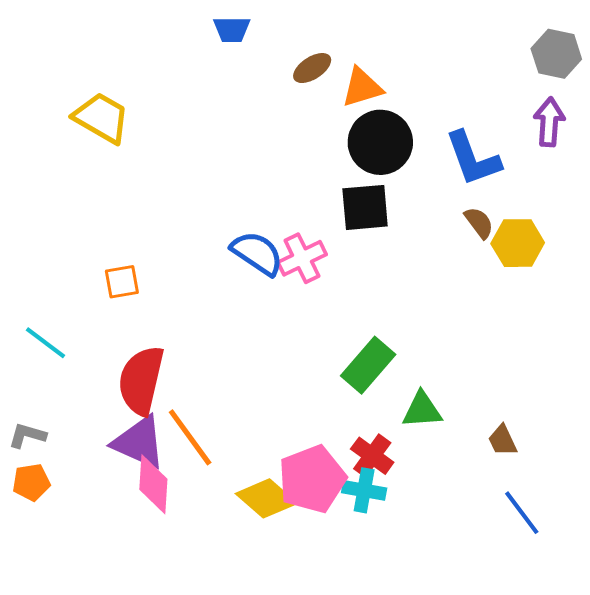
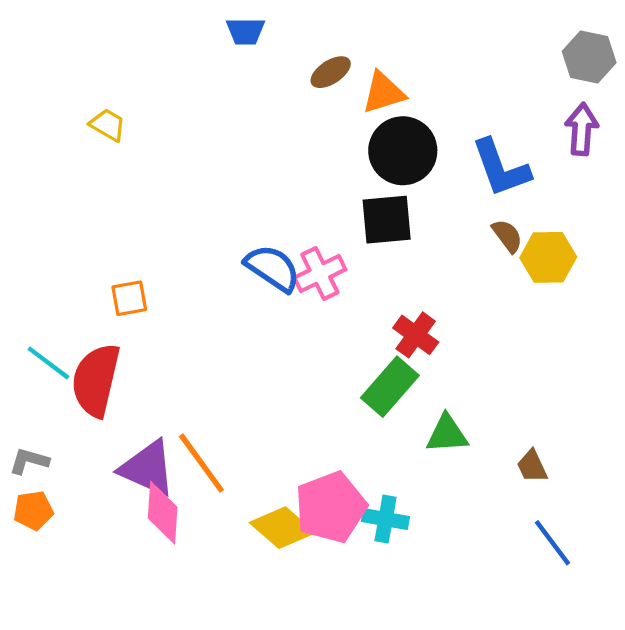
yellow trapezoid: (101, 118) -> (108, 125), size x0.6
red semicircle: (141, 380) -> (96, 380), moved
red cross: (372, 456) -> (416, 335), moved

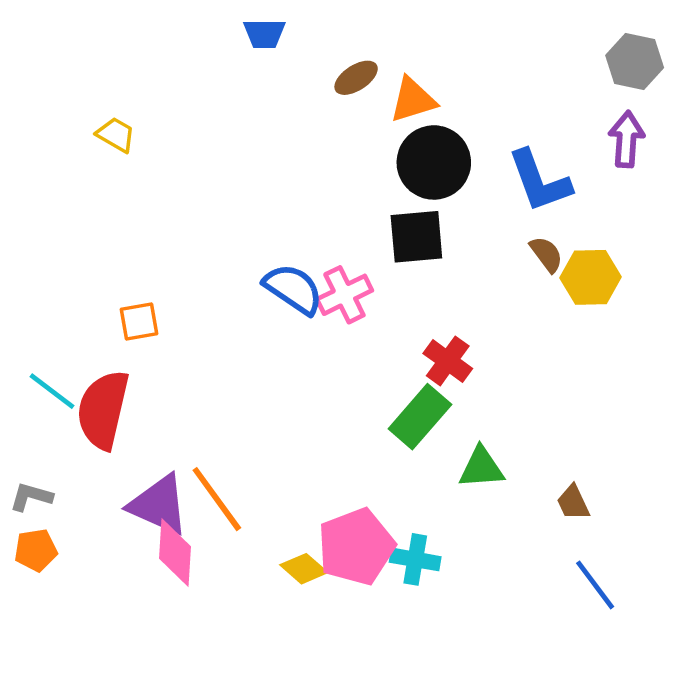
yellow diamond: (282, 528) -> (304, 569), size x0.7

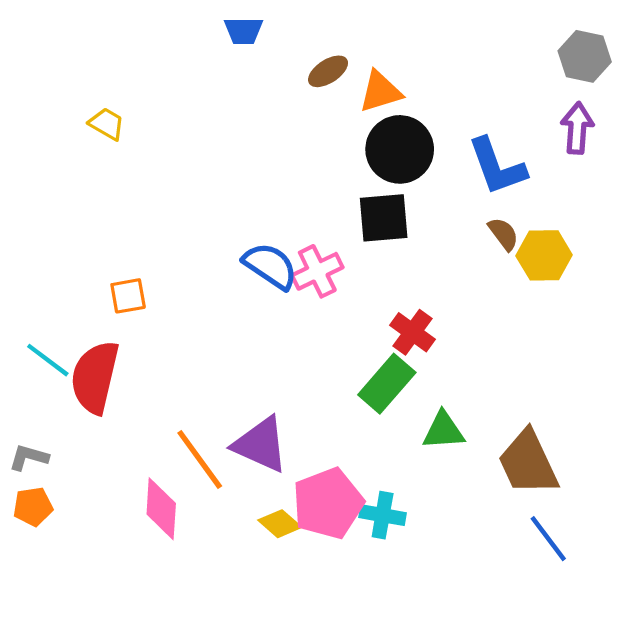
brown trapezoid: (573, 503) -> (528, 463), size x2.0
purple triangle: (159, 505) -> (261, 445), moved

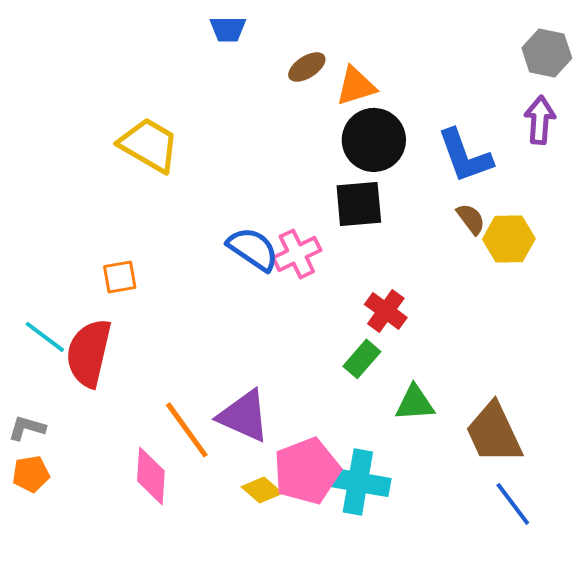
yellow trapezoid: (107, 124) -> (149, 145), moved, size x1.8
green rectangle: (387, 384) -> (362, 359), size x0.7
cyan cross: (383, 515) -> (358, 482), size x1.5

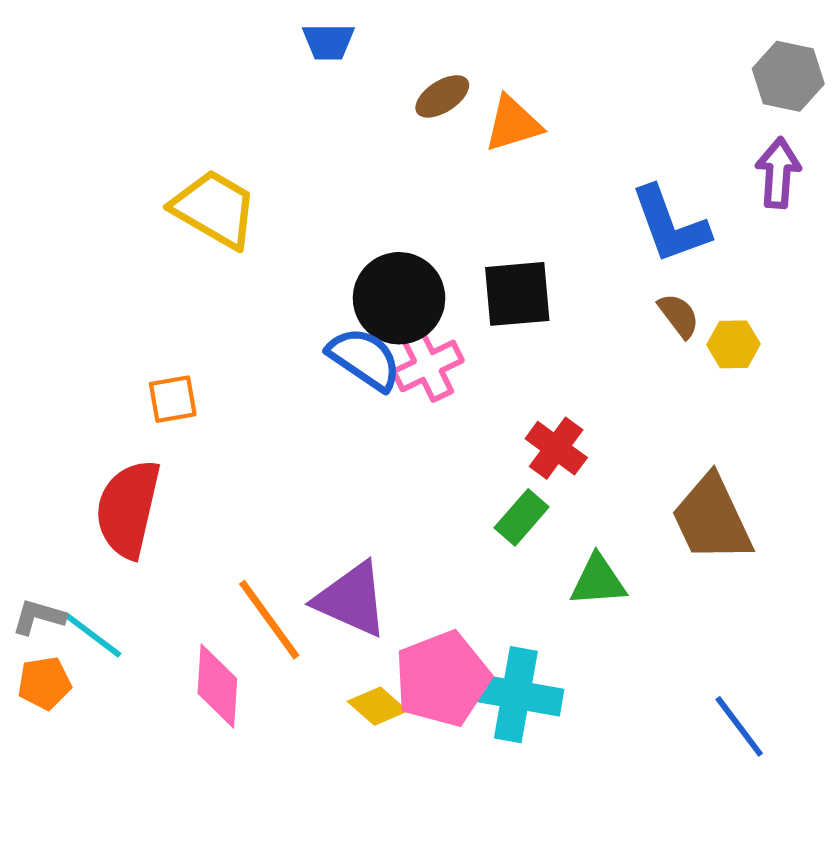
black circle: (374, 140) -> (399, 298), moved
yellow hexagon: (509, 239) -> (733, 344), size x0.7
cyan line: (45, 337) -> (93, 636), moved
brown trapezoid: (494, 433) -> (712, 519), moved

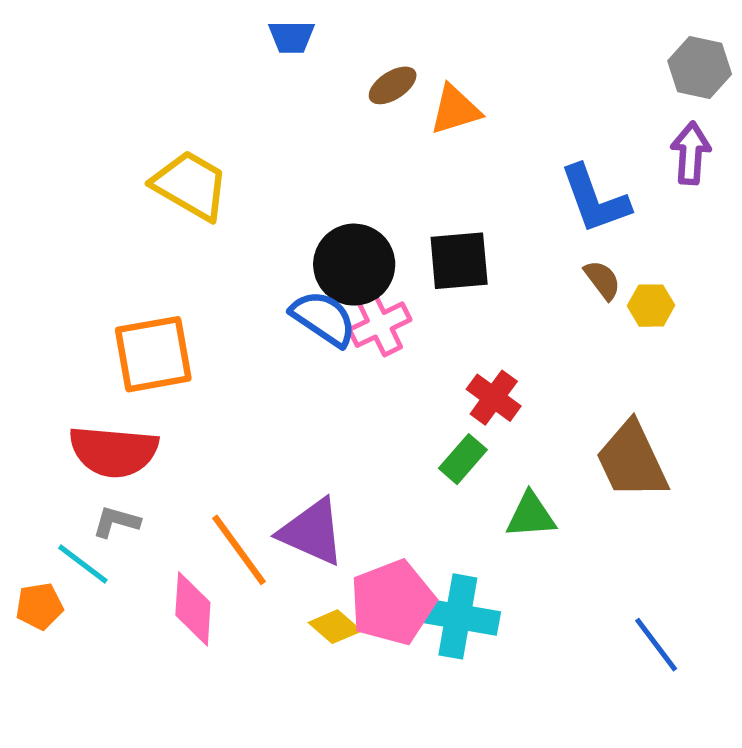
orange square: (173, 399) -> (153, 354), size x1.8
red semicircle: (128, 509) -> (114, 451), turned -98
gray L-shape: (39, 617) -> (116, 522), moved

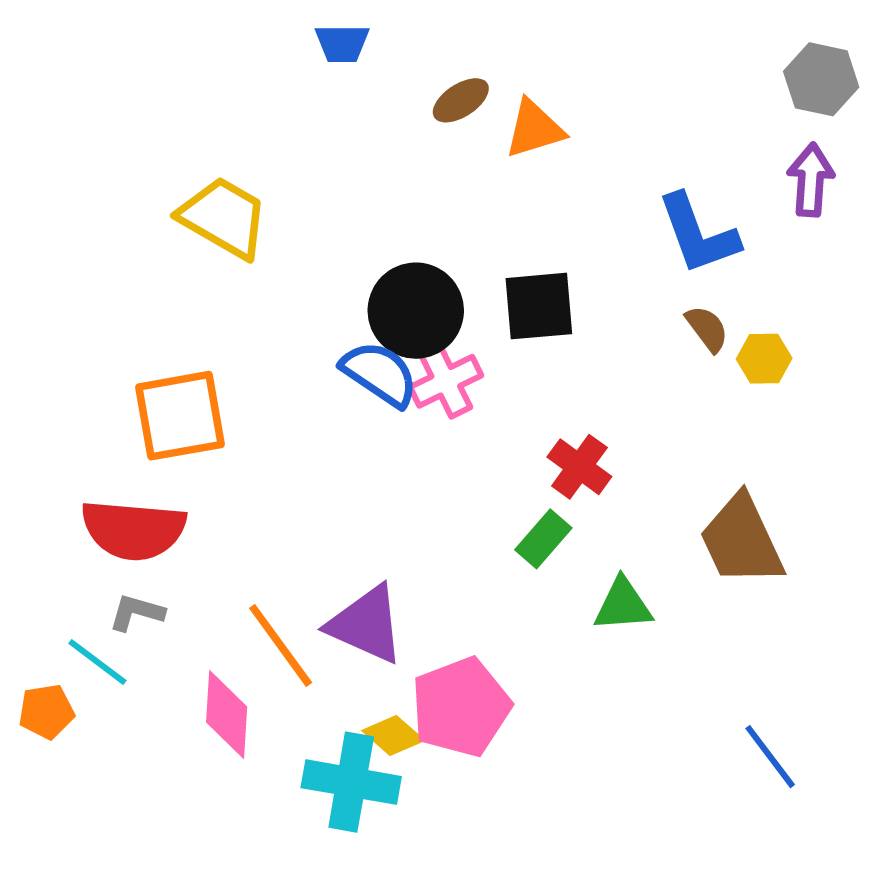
cyan cross: (458, 616) -> (351, 782), moved

